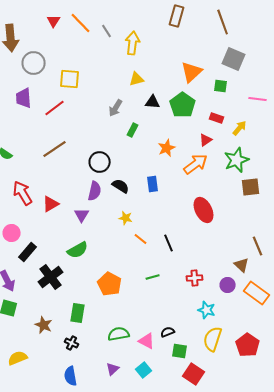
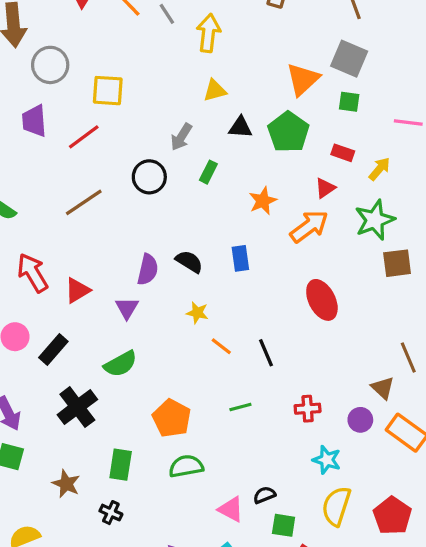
gray square: (234, 59) -> (349, 59), moved
black circle: (100, 162) -> (149, 177), moved
black rectangle: (28, 252) -> (53, 349), moved
green semicircle: (119, 334) -> (186, 466), moved

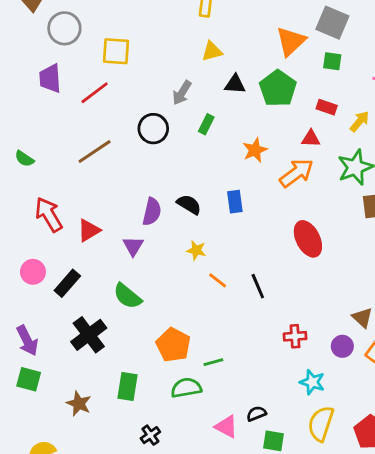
red triangle: (325, 188) -> (311, 139), turned 36
green semicircle: (121, 364) -> (127, 296), turned 68
green line: (240, 407) -> (213, 362), moved
black cross: (111, 513) -> (150, 435), moved, turned 30

